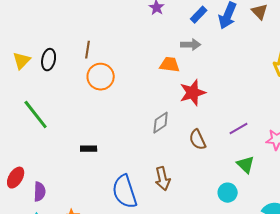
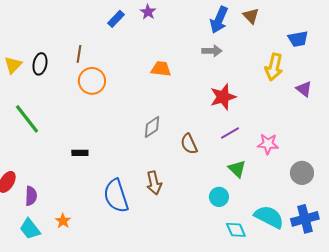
blue rectangle: (199, 15) -> (116, 19), moved
gray arrow: (191, 45) -> (212, 51), moved
red star: (193, 93) -> (223, 97), moved

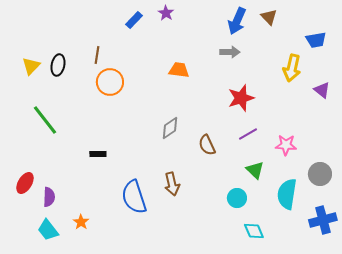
cyan semicircle: (269, 217) -> (287, 194), moved, turned -108

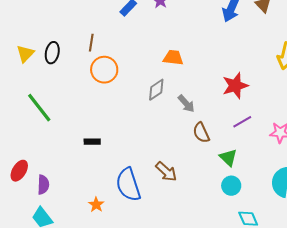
gray arrow: (230, 52) -> (186, 104), moved, turned 48
gray diamond: (170, 128) -> (156, 90), moved
green triangle: (255, 170) -> (228, 158), moved
brown arrow: (172, 184) -> (166, 172), turned -35
orange star: (81, 222) -> (96, 205), moved

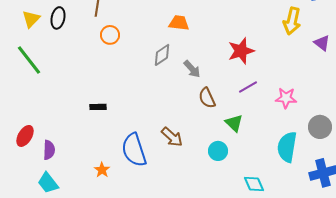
orange circle: (104, 70) -> (110, 35), size x0.7
green line: (39, 108) -> (29, 60), moved
cyan circle: (231, 186) -> (218, 151), moved

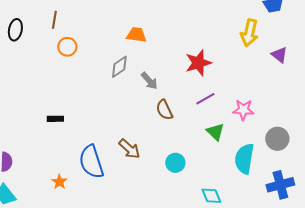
green triangle: (234, 123) -> (215, 132), moved

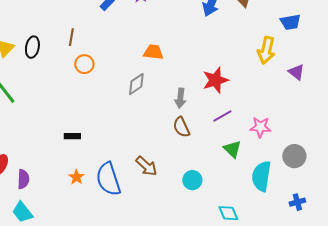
gray arrow: (149, 81) -> (180, 98), moved, turned 48
orange star: (59, 182) -> (76, 177), moved
blue cross: (280, 185) -> (297, 202), size x0.6

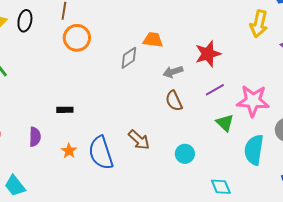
orange trapezoid: (153, 52) -> (153, 40), moved
orange circle: (84, 64) -> (77, 38), size x1.4
gray arrow: (180, 98) -> (173, 72), turned 66
pink star: (260, 127) -> (253, 101), size x1.5
purple semicircle: (23, 179) -> (35, 137), moved

